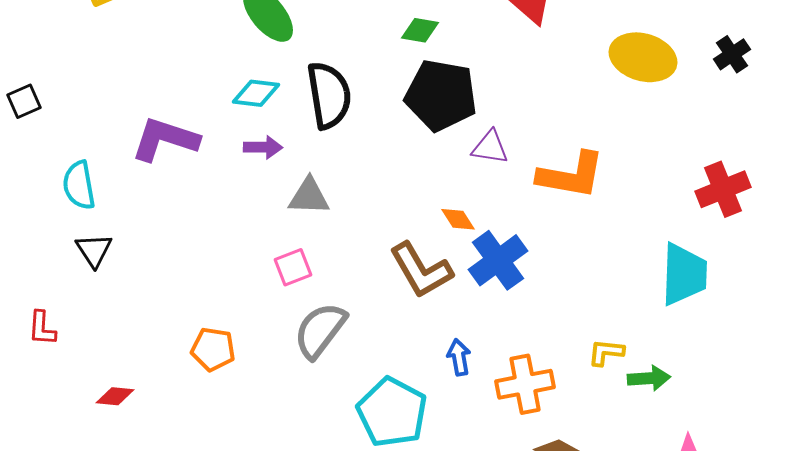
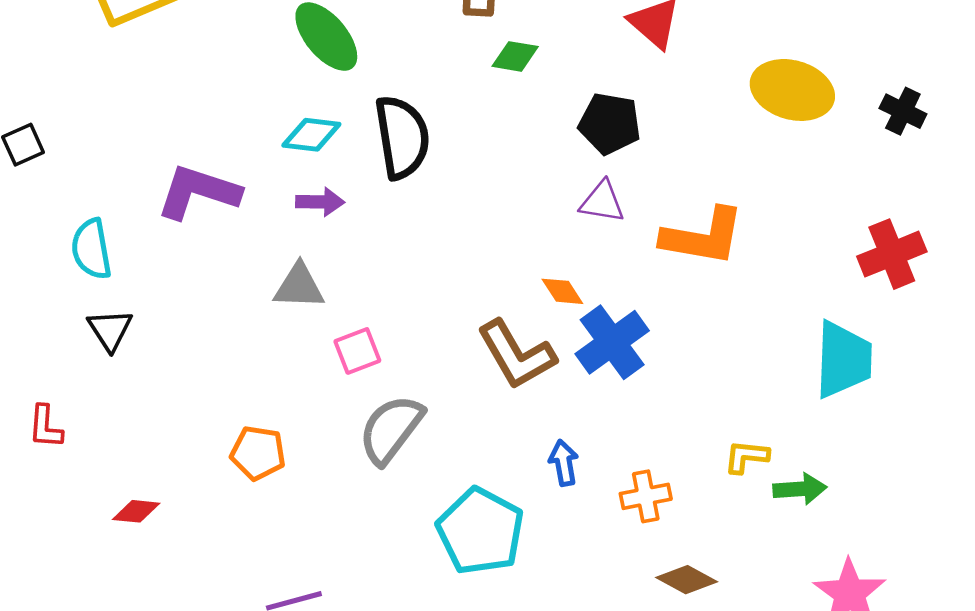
black cross: (732, 54) -> (903, 111), moved, turned -30
black pentagon: (441, 95) -> (610, 124), moved, size x0.7
gray triangle: (309, 196) -> (299, 286), moved
orange cross: (525, 384) -> (646, 496), size x0.7

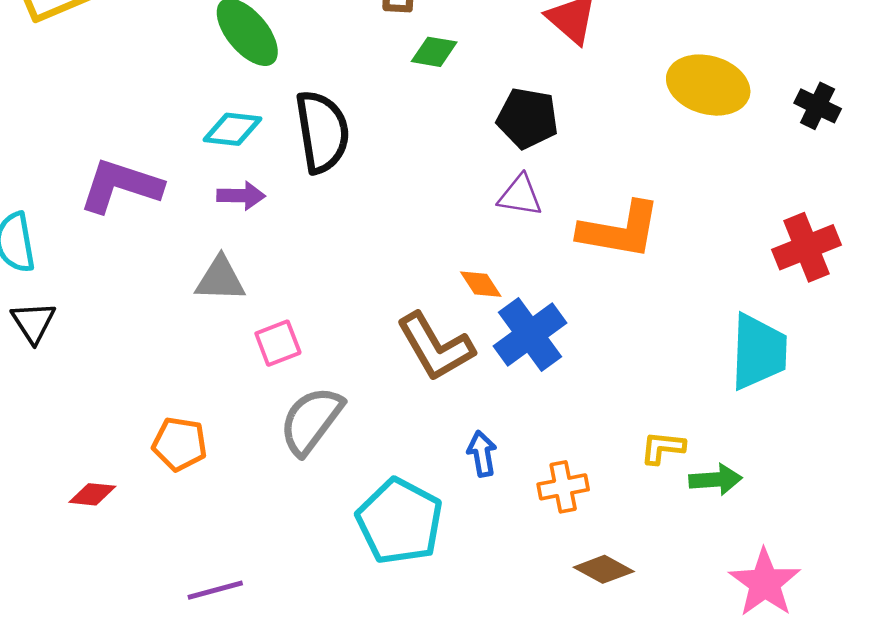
red diamond: (136, 511) -> (92, 494), moved

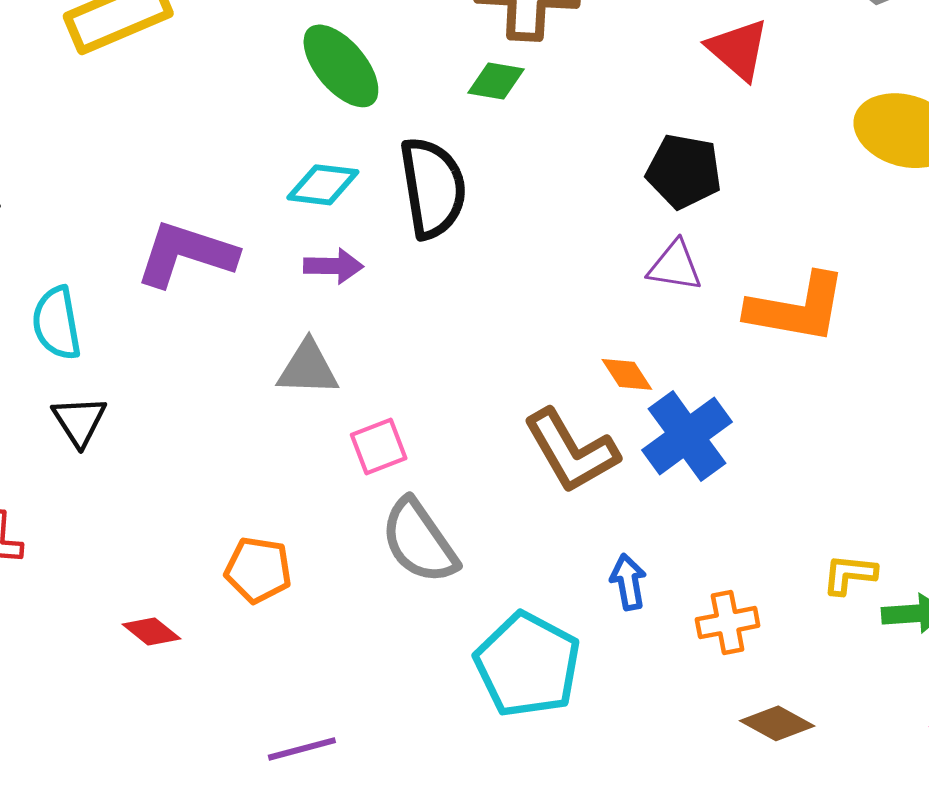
green diamond: (434, 52) -> (496, 81), moved
gray semicircle: (311, 421) -> (419, 541), turned -72
red diamond: (92, 494) -> (151, 632), turned 33

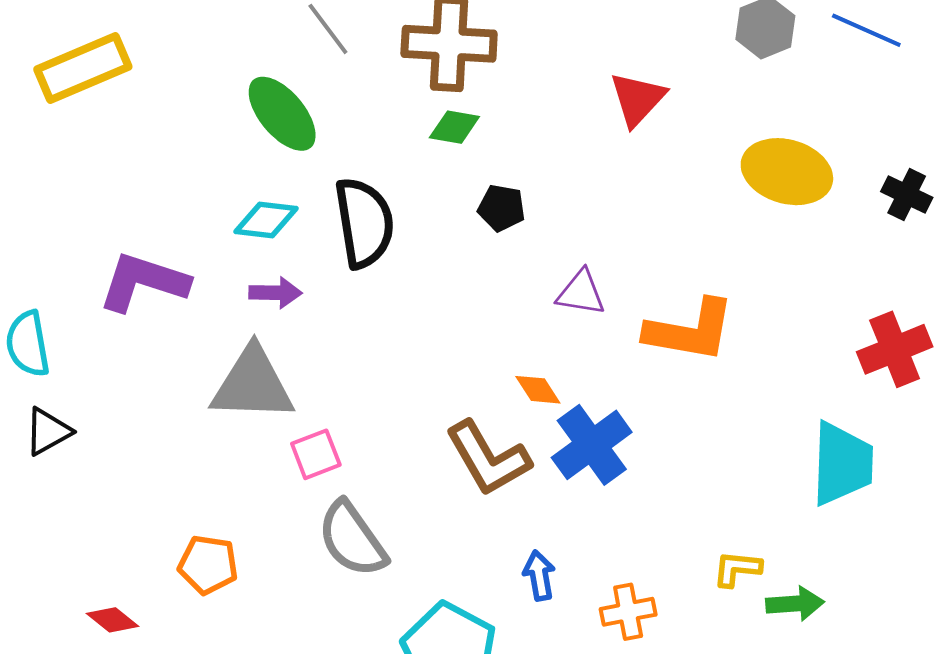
red triangle: (738, 49) -> (637, 99), turned 32
green diamond: (496, 81) -> (454, 127), moved
black pentagon: (684, 171) -> (502, 208), moved, size x0.7
gray triangle: (308, 368) -> (253, 384), size x1.5
black triangle: (79, 421) -> (48, 431), turned 34

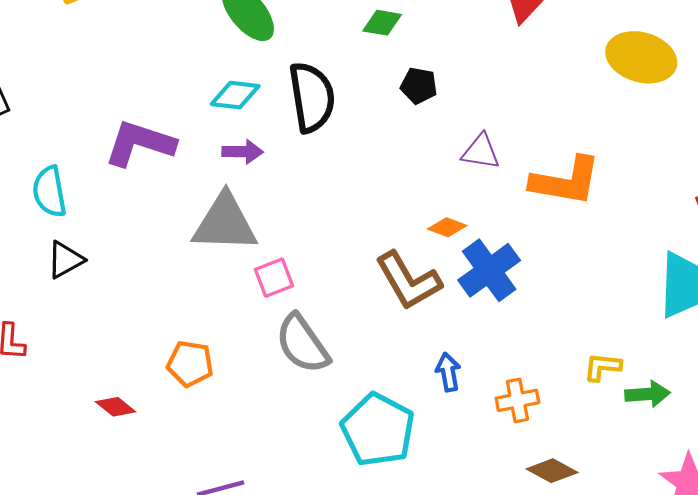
orange diamond: (538, 390) -> (447, 227), turned -36

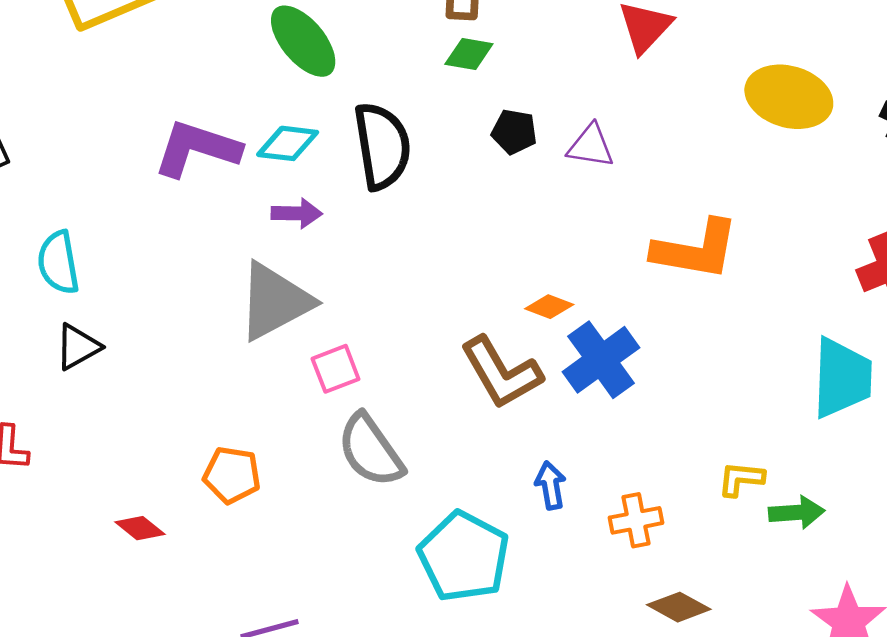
purple L-shape: (140, 143) -> (197, 149), moved
purple triangle: (481, 152) -> (591, 146), moved
gray triangle: (225, 223) -> (275, 301), turned -30

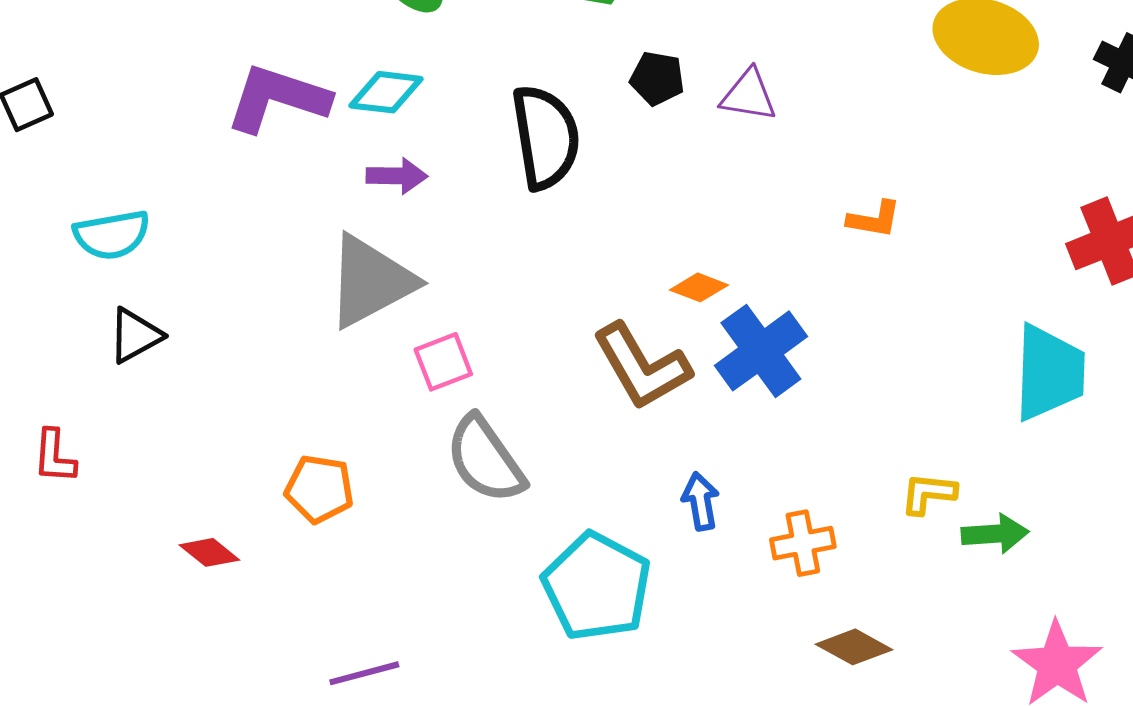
black semicircle: (382, 146) -> (546, 137), moved
orange L-shape: (696, 250) -> (874, 219), size x0.5
cyan semicircle: (58, 263) -> (112, 235), turned -90

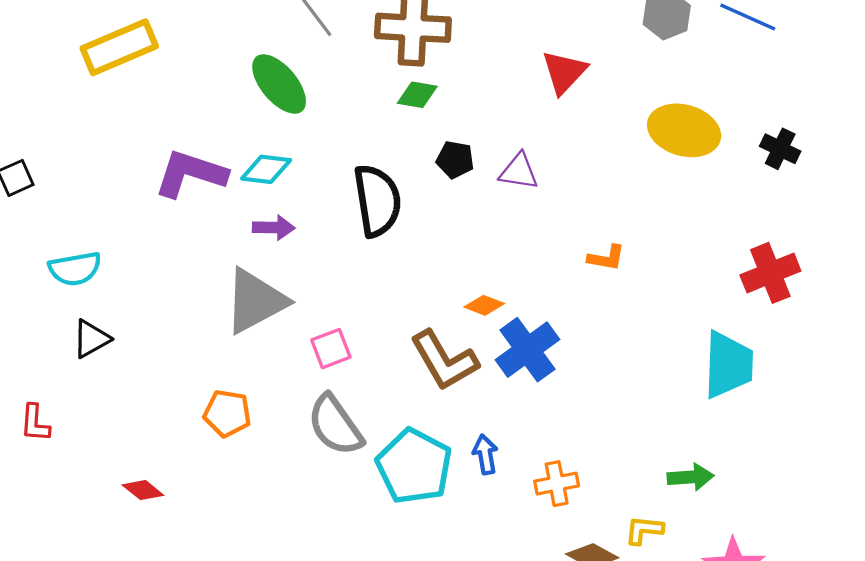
pink square: (443, 362) -> (331, 349), moved
orange pentagon: (319, 489) -> (227, 413), moved
yellow L-shape: (928, 494) -> (644, 530), moved
cyan pentagon: (597, 587) -> (414, 466), moved

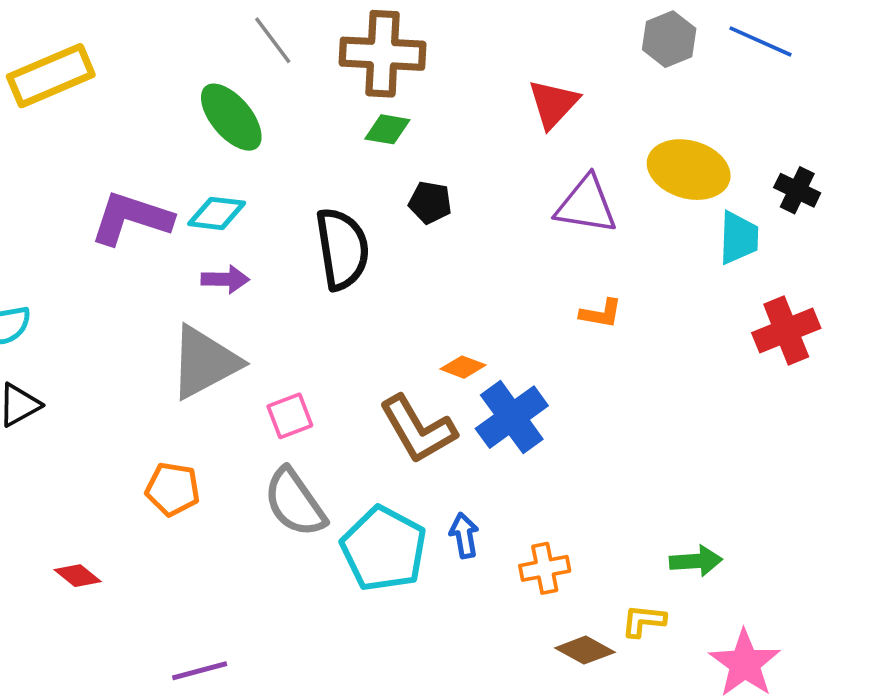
purple triangle: (519, 171) -> (586, 205), moved, size x1.4
cyan trapezoid: (728, 365) -> (739, 238), moved, size x0.7

